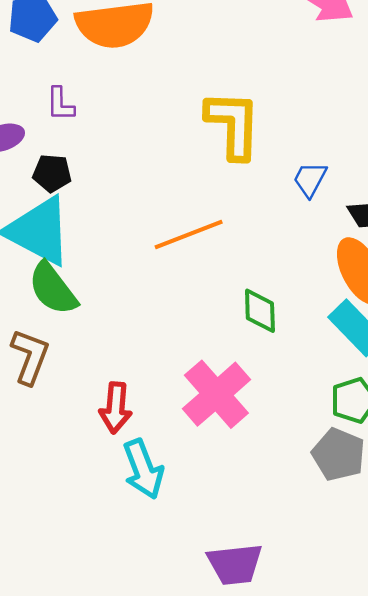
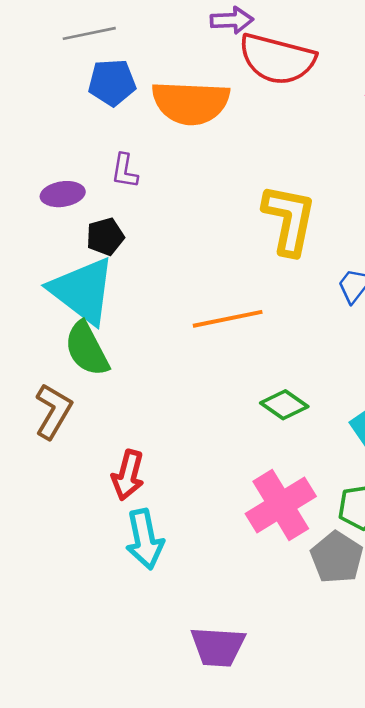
black pentagon: (52, 173) -> (105, 237), turned -30
green diamond: (260, 311) -> (284, 405), turned -63
pink cross: (216, 394) -> (281, 505), moved

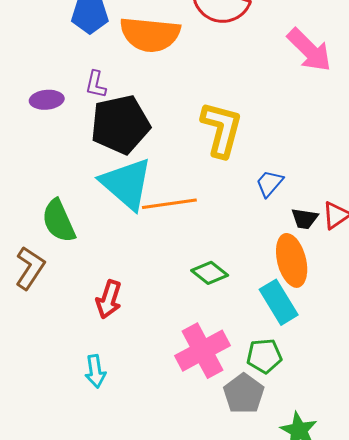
black pentagon: (105, 237) -> (120, 124), moved, size x2.0
cyan triangle: (83, 291) -> (126, 184), moved
red arrow: (128, 475) -> (109, 299), moved
cyan arrow: (145, 539) -> (95, 371), size x0.7

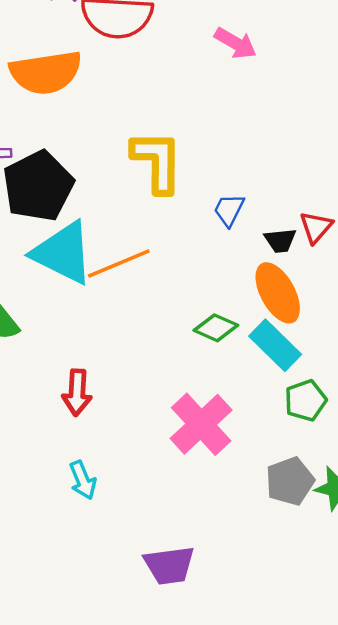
pink arrow: (309, 50) -> (235, 43), size x0.7
green diamond: (210, 273) -> (216, 328), moved
green pentagon: (264, 356) -> (306, 400), moved
gray pentagon: (244, 394) -> (290, 481), moved, turned 30

